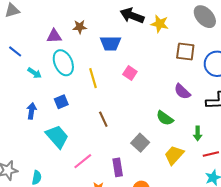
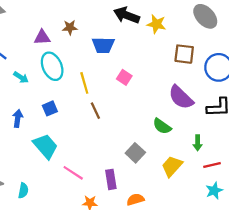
purple semicircle: (182, 91) -> (181, 97), size x1.4
brown line: (103, 119) -> (95, 111), moved
pink line: (83, 161) -> (73, 173), turned 72

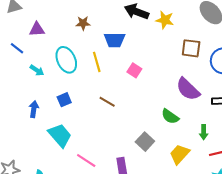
purple triangle: (42, 37) -> (37, 29), moved
yellow line: (84, 83) -> (97, 62), moved
brown line: (95, 111) -> (107, 102), turned -35

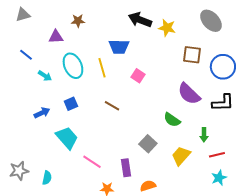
brown star: (83, 23) -> (78, 21), moved
purple triangle: (37, 29) -> (56, 37), moved
blue arrow: (34, 109) -> (42, 113), turned 56

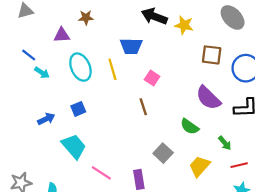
cyan arrow: (45, 76) -> (42, 73), moved
brown line: (112, 106) -> (143, 107), moved, turned 42
green arrow: (204, 135) -> (225, 143), turned -40

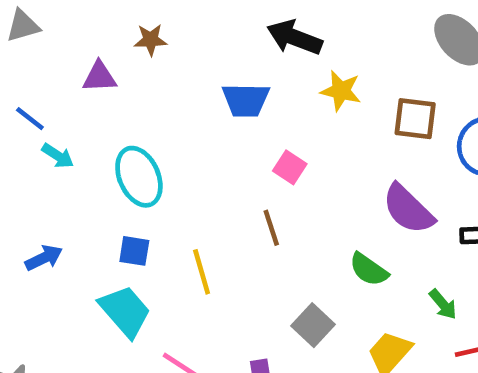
yellow star: (184, 25) -> (341, 91), moved
cyan ellipse: (80, 67) -> (139, 177), moved
yellow line: (112, 69) -> (202, 272), moved
blue square: (78, 109) -> (134, 251), moved, turned 32
blue arrow: (46, 119) -> (44, 258), moved

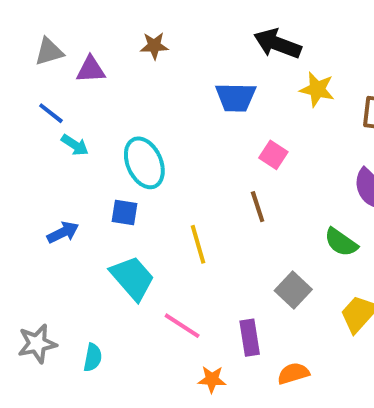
gray triangle: (23, 26) -> (49, 52), moved
purple triangle: (100, 77) -> (91, 70), moved
blue square: (134, 251) -> (124, 213), moved

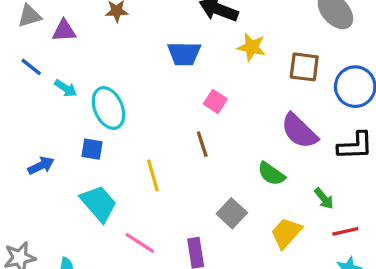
cyan arrow: (75, 145) -> (66, 88), moved

